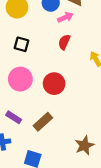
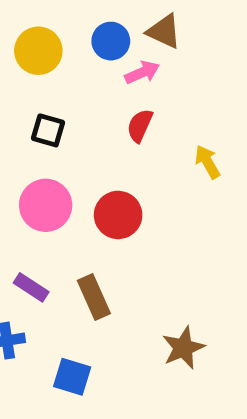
brown rectangle: (43, 122) -> (94, 297), turned -72

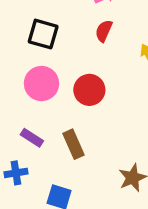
black square: (48, 130) -> (43, 34), size x1.4

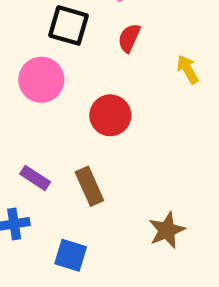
black square: (43, 34) -> (69, 25), moved
pink circle: (41, 84) -> (41, 80), moved

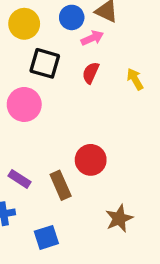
yellow arrow: (188, 69) -> (135, 79), moved
red circle: (110, 115) -> (91, 160), moved
blue square: (71, 255) -> (46, 237), turned -35

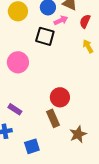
black square: (45, 63) -> (45, 36), moved
red semicircle: (91, 73) -> (85, 21), moved
brown rectangle: (61, 185) -> (53, 118), moved

